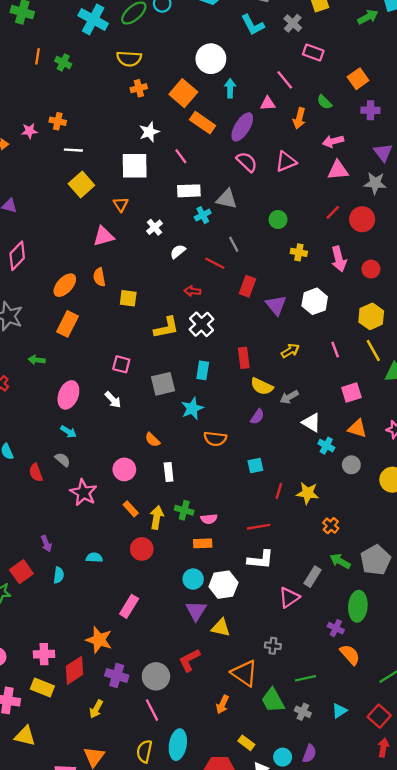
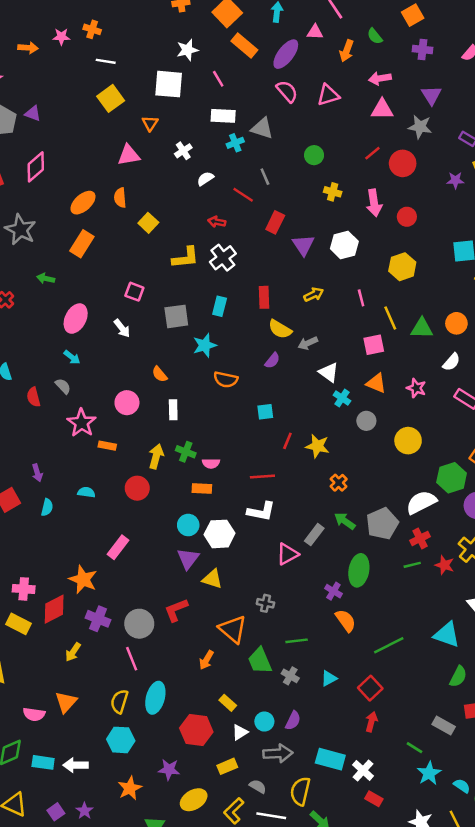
yellow square: (128, 298) -> (148, 223), turned 30
yellow line: (373, 351) -> (390, 318), moved
orange rectangle: (131, 509) -> (107, 446), moved, turned -42

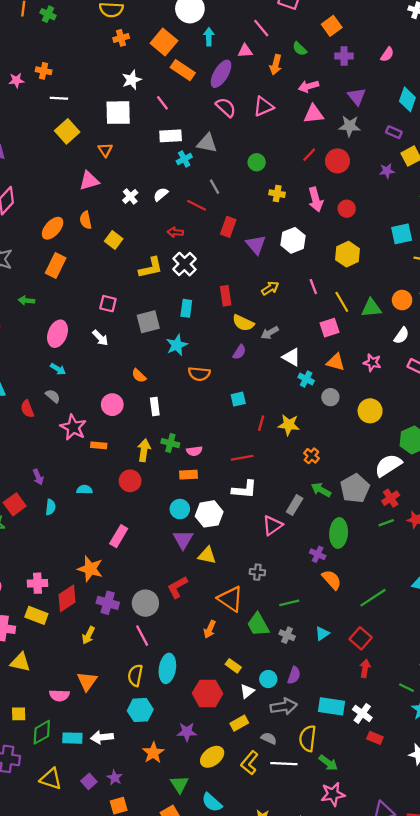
white cross: (183, 151) -> (130, 196), moved

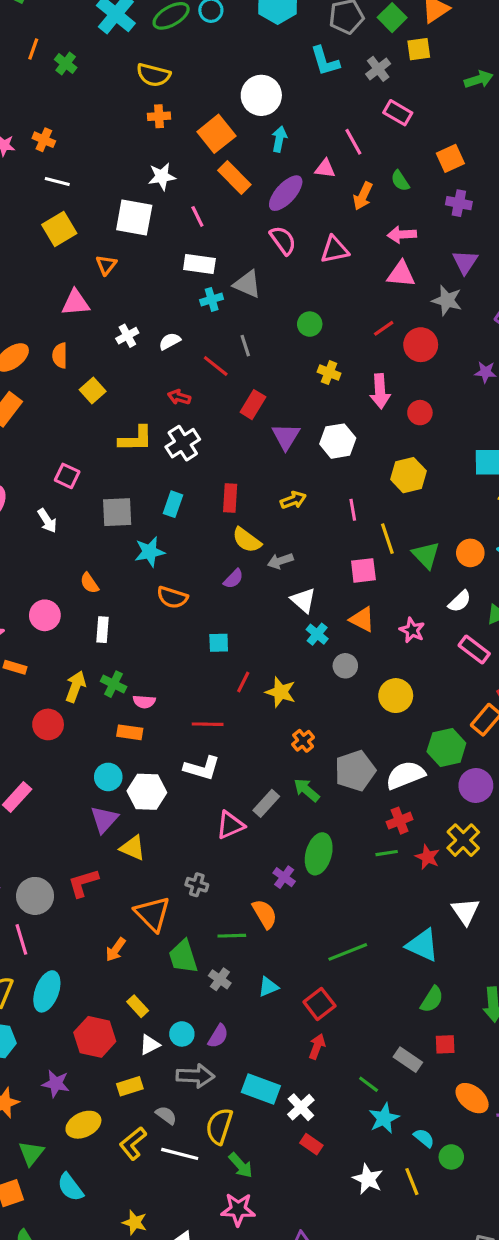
green triangle: (371, 308) -> (426, 555), turned 40
gray pentagon: (355, 488) -> (355, 771), moved
orange semicircle: (332, 580) -> (265, 914), moved

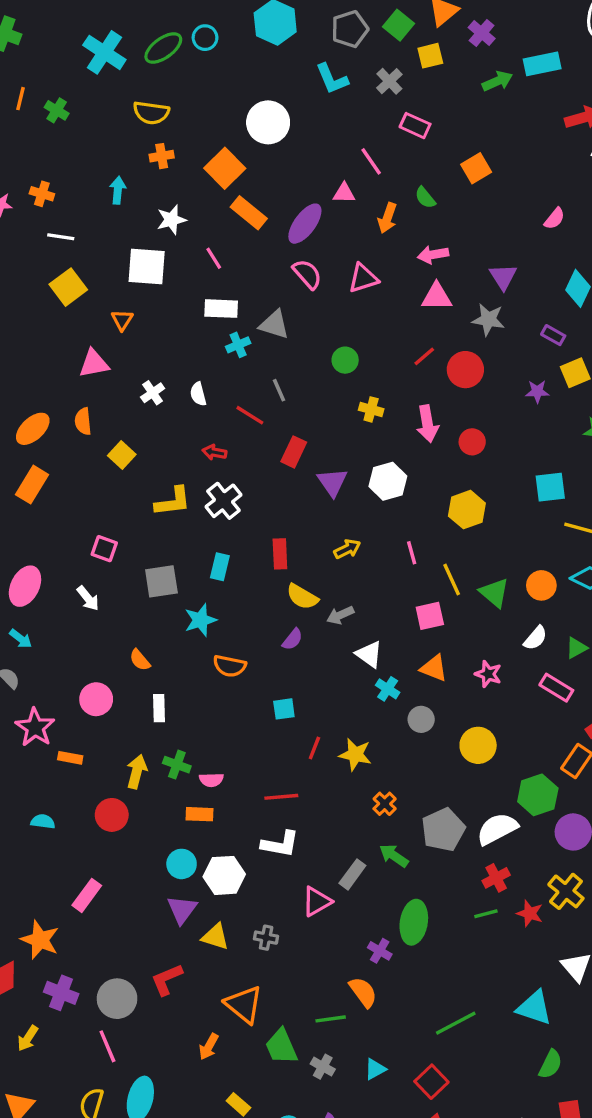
cyan arrow: (279, 139) -> (118, 190), moved
purple cross: (459, 203) -> (482, 33), moved, turned 35
white semicircle: (170, 341) -> (198, 394), turned -70
gray cross: (197, 885) -> (266, 938), moved

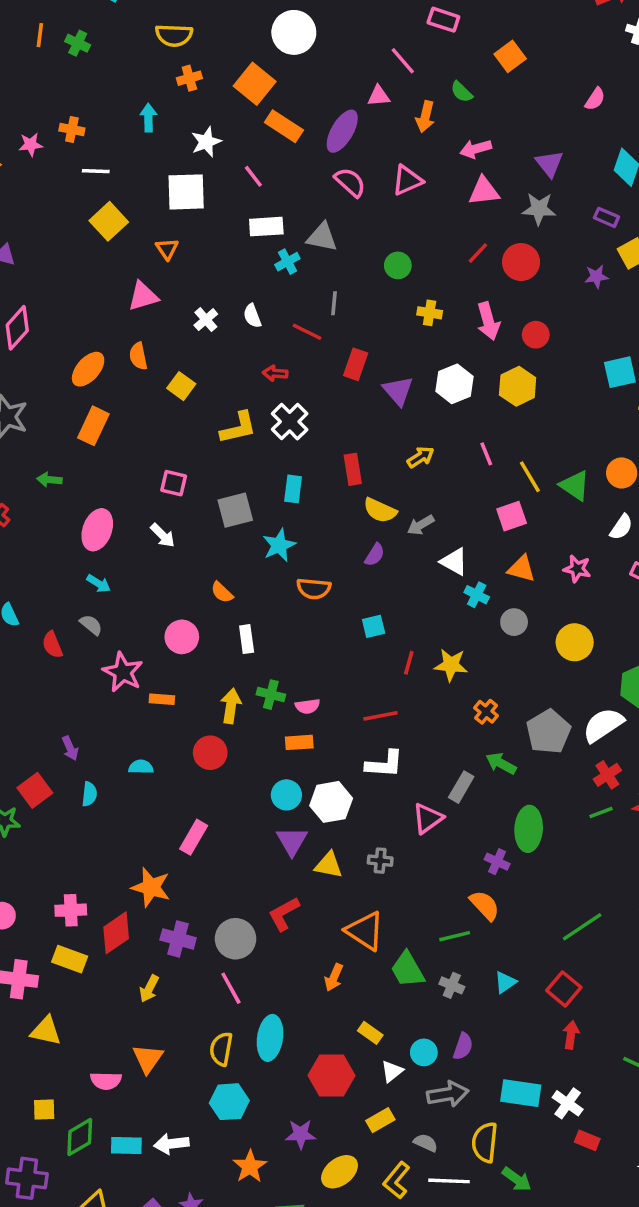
gray line: (279, 390) -> (334, 303), turned 35
yellow hexagon: (467, 510) -> (518, 386), moved

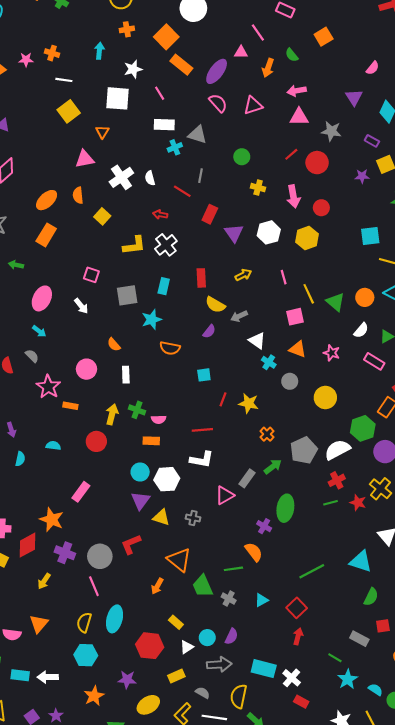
purple triangle: (549, 164) -> (354, 97), moved
white cross: (206, 320) -> (121, 177), size x1.6
green arrow: (501, 763) -> (273, 467), turned 108

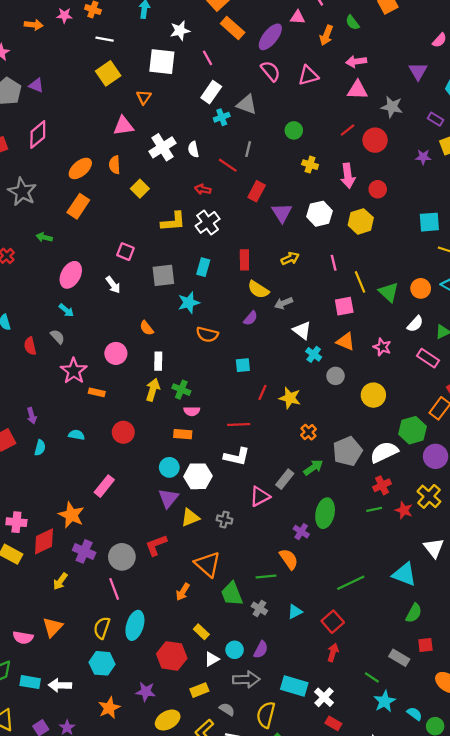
white rectangle: (164, 125) -> (211, 92), turned -60
green cross: (137, 410) -> (181, 390), moved
yellow arrow: (112, 414) -> (153, 390), moved
yellow triangle: (161, 517) -> (190, 518), turned -42

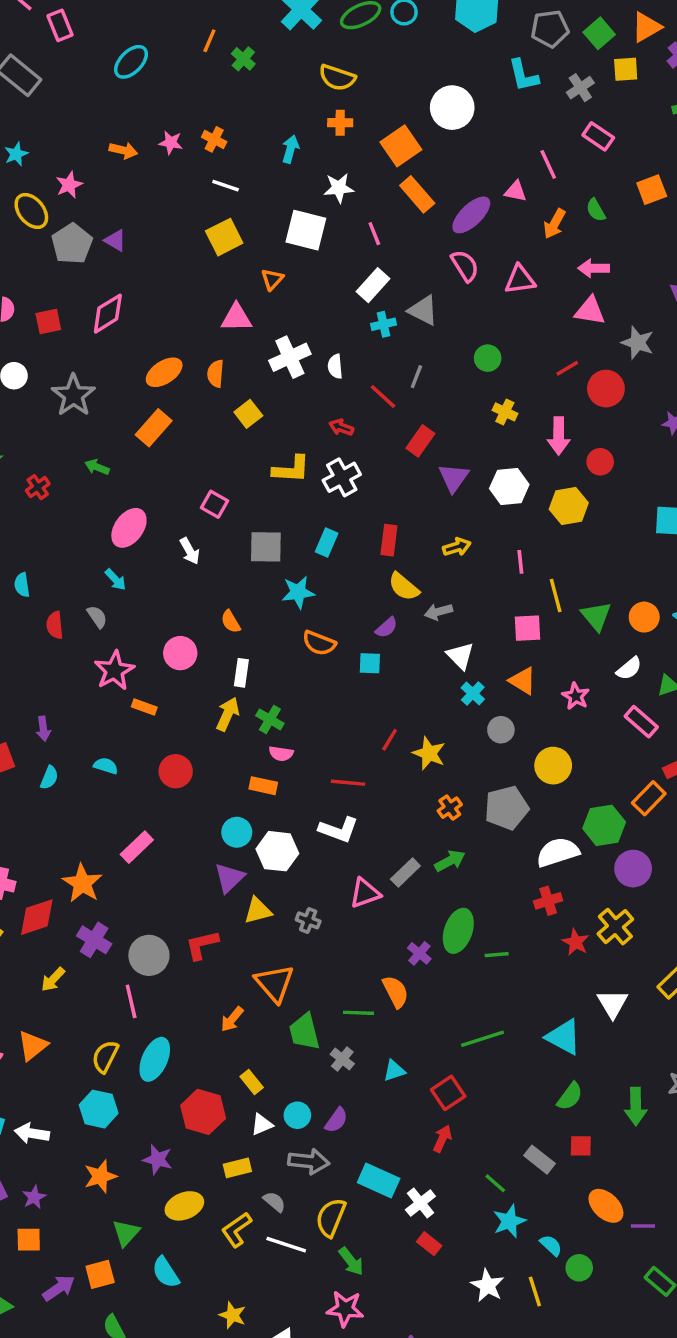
cyan square: (243, 365) -> (370, 663), moved
gray pentagon: (347, 451) -> (507, 808), moved
green line: (374, 509) -> (497, 955), moved

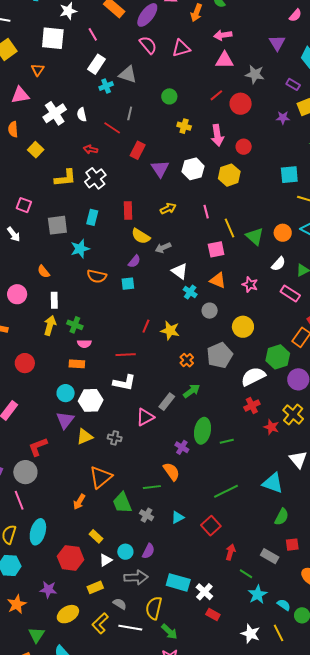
red L-shape: (202, 945) -> (38, 447), moved
orange triangle: (274, 983) -> (101, 477), turned 40
red arrow: (442, 1139) -> (230, 552), moved

